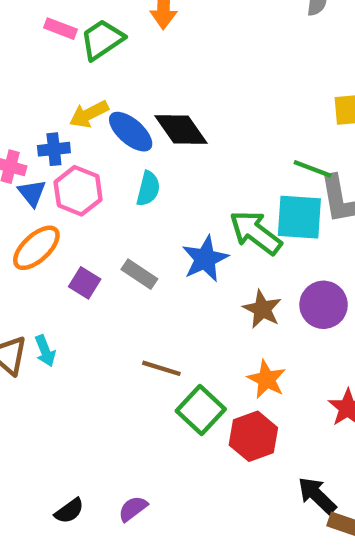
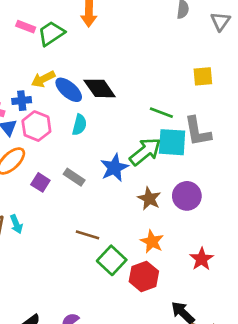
green line: (313, 169) -> (161, 113), moved
green arrow: (256, 232) -> (145, 152), turned 104

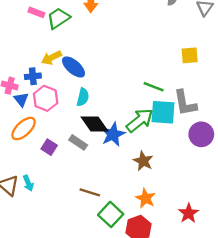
black diamond: (100, 88) -> (94, 124), moved
purple circle: (187, 196) -> (201, 134), moved

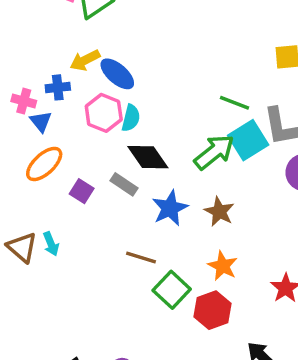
pink hexagon: (46, 98) -> (104, 113), moved
cyan square: (163, 112) -> (248, 140), turned -36
blue star: (113, 134) -> (170, 208), moved

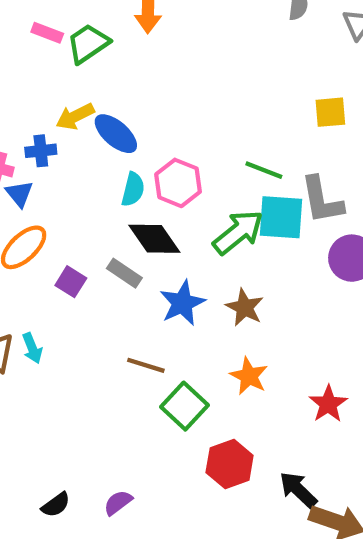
pink hexagon: (104, 113) -> (178, 183), moved
cyan square: (248, 140) -> (281, 217), turned 36
red hexagon: (212, 310) -> (230, 464), moved

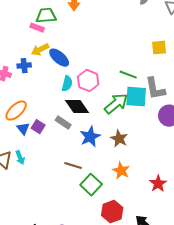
pink rectangle: (47, 33) -> (37, 28), moved
green trapezoid: (88, 44) -> (46, 16), turned 30
blue triangle: (19, 194) -> (23, 129), moved

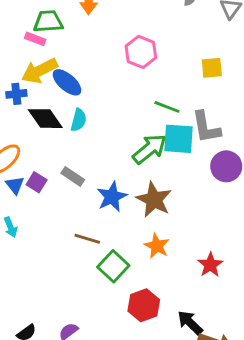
yellow arrow: (40, 50) -> (39, 71), size x1.4
pink hexagon: (88, 81) -> (141, 52), moved
black diamond: (77, 107) -> (45, 119), moved
brown star: (119, 139) -> (154, 200), size x1.4

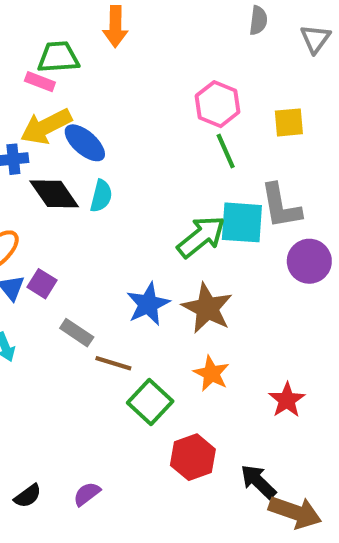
pink hexagon: (141, 52) -> (217, 104), moved
green line: (167, 107) -> (226, 151), moved, turned 45
gray rectangle: (73, 176) -> (77, 333), moved

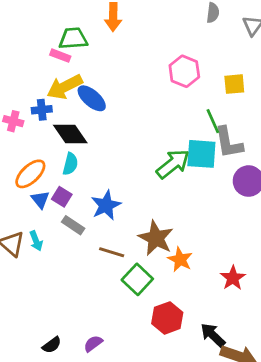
green line: (226, 151) -> (213, 121), moved
cyan semicircle: (101, 196) -> (70, 164), moved
blue star: (148, 304) -> (106, 205), moved
brown star: (207, 308) -> (156, 238), moved
gray rectangle: (77, 333) -> (73, 225), moved

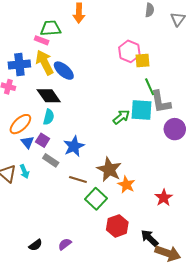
yellow square: (234, 84) -> (142, 60), moved
yellow arrow: (65, 87) -> (45, 63), turned 90
blue cross: (42, 110) -> (19, 65), moved, size x1.5
green arrow: (173, 164) -> (121, 117), size x0.7

